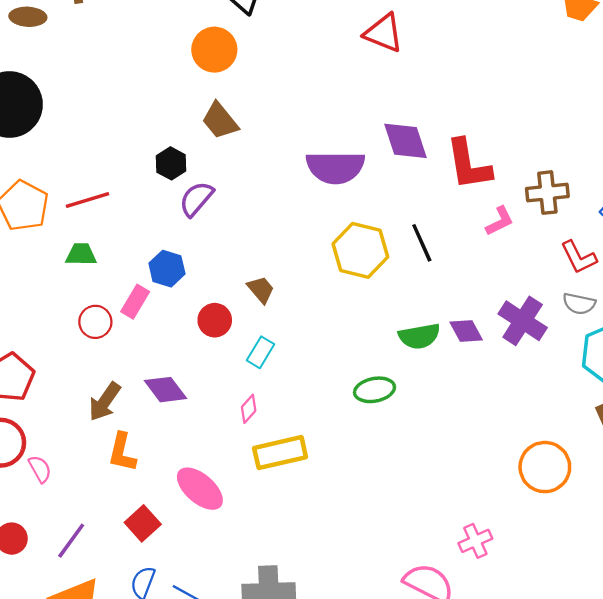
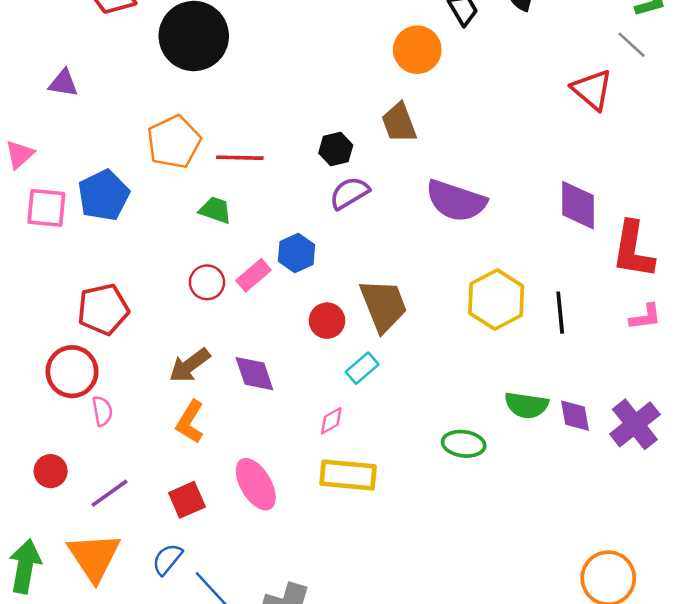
purple semicircle: (335, 167) -> (456, 201), moved
brown trapezoid: (261, 290) -> (383, 305), size x1.8

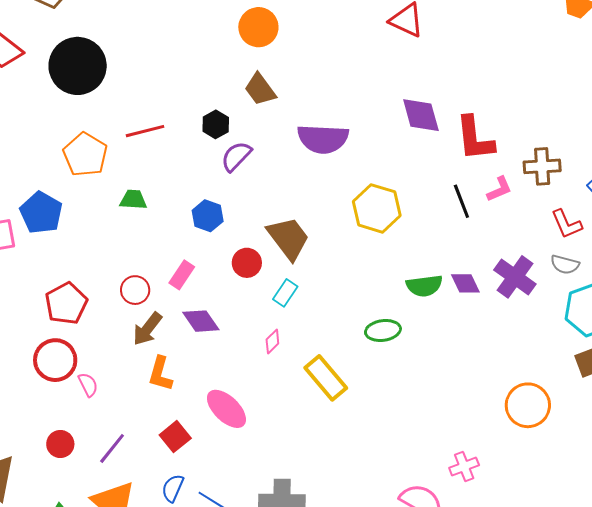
red line: (240, 158) -> (145, 131), moved
pink rectangle: (254, 275) -> (182, 275), moved
red circle: (207, 282) -> (135, 290), moved
black line: (560, 313) -> (461, 201), moved
yellow rectangle: (348, 475) -> (326, 378), moved, turned 60

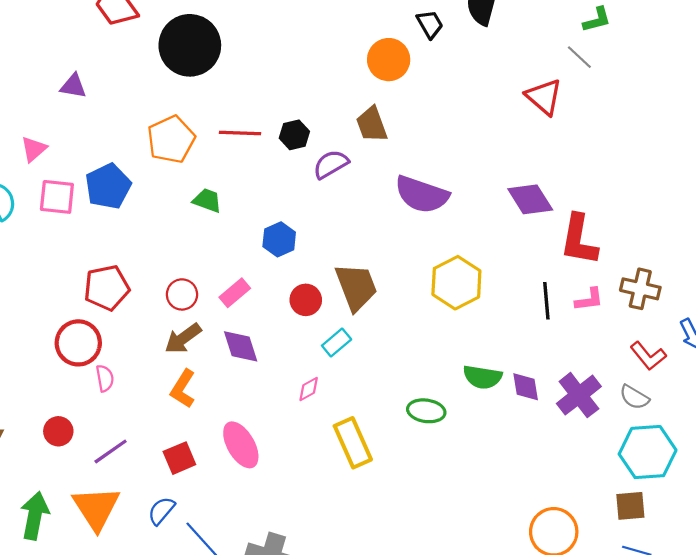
purple diamond: (421, 115) -> (530, 199), turned -33
black hexagon: (216, 124) -> (294, 135), moved
purple semicircle: (236, 156) -> (331, 164), moved
red L-shape: (567, 224) -> (648, 356), turned -32

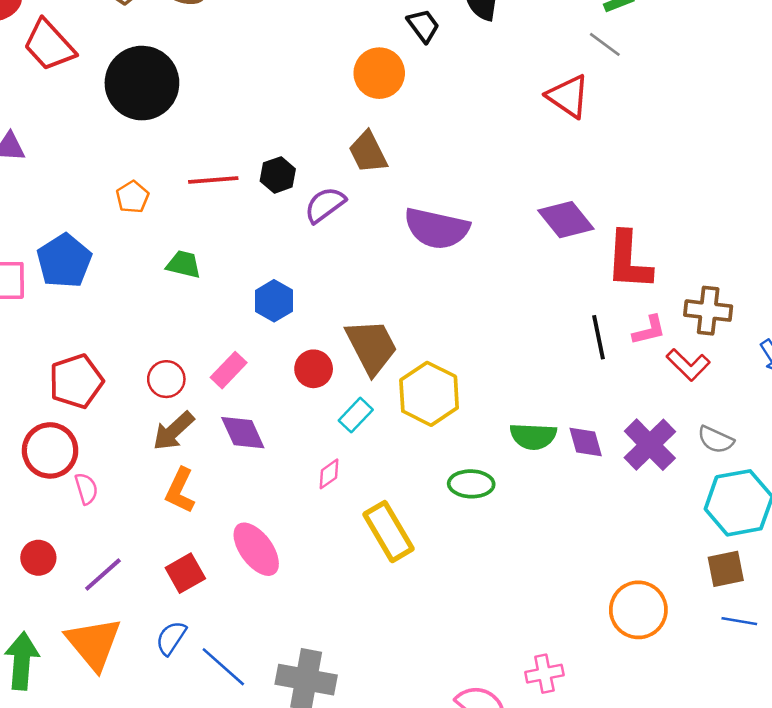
orange pentagon: (171, 139) -> (132, 197), size x0.6
yellow hexagon: (456, 283) -> (429, 394), moved
red L-shape: (648, 356) -> (688, 365), moved

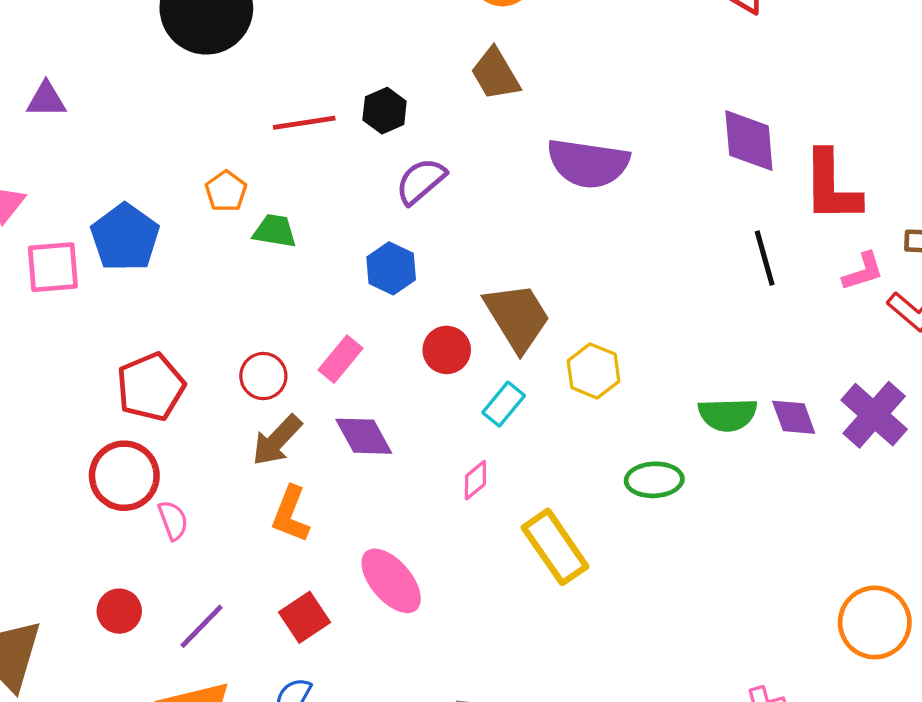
orange pentagon: (132, 197) -> (226, 191), moved
purple semicircle: (325, 205) -> (421, 181), moved
purple diamond: (566, 220) -> (749, 141), turned 38
black line: (598, 337) -> (765, 258), moved
yellow hexagon: (429, 394) -> (593, 371), size x0.7

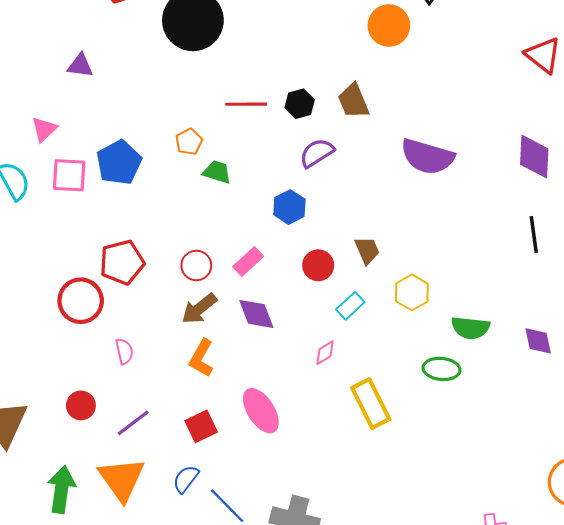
brown trapezoid: (495, 74) -> (353, 101), moved
brown trapezoid: (517, 317) -> (367, 250), size x0.6
green semicircle: (728, 415) -> (470, 328), moved
red circle: (124, 476) -> (81, 301), moved

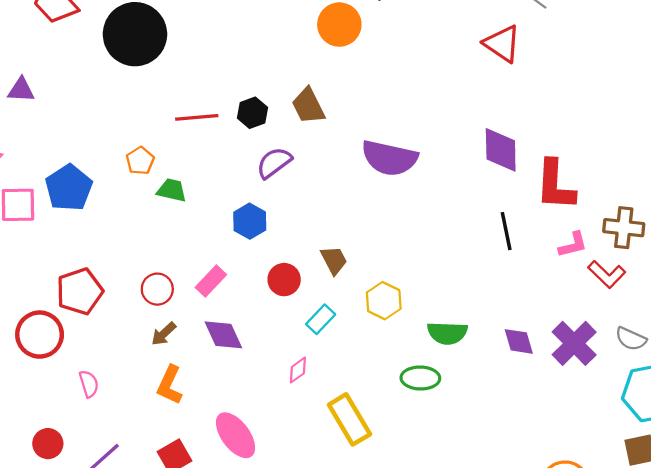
brown arrow: (199, 309) -> (164, 334), size x0.7

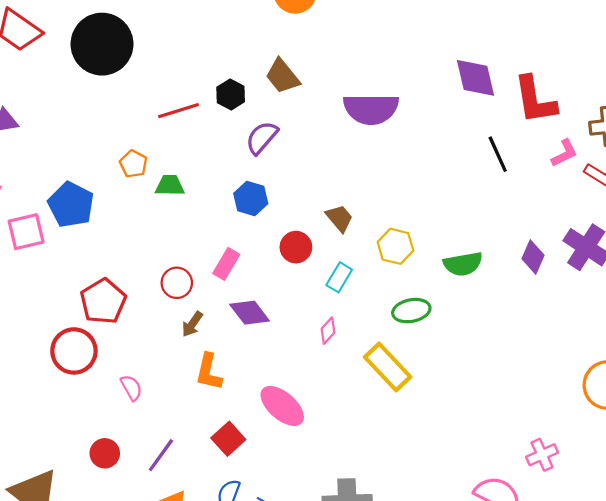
purple diamond: (519, 341) -> (533, 257), turned 52
green ellipse: (420, 378) -> (411, 311), moved

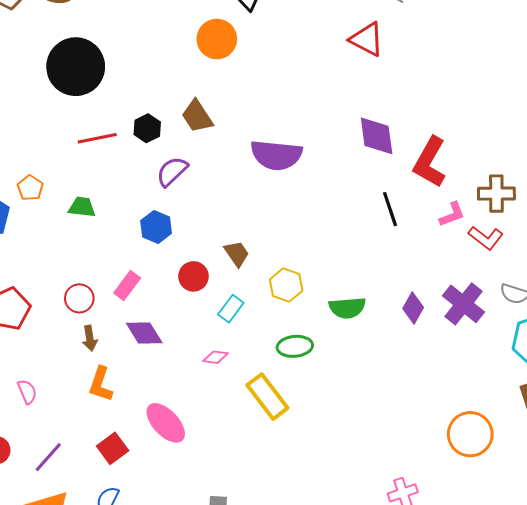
black circle: (102, 44) -> (76, 67), moved
red L-shape: (535, 100) -> (430, 162), turned 33
orange pentagon: (133, 164) -> (30, 188), moved
brown arrow: (192, 324) -> (90, 338), turned -50
pink diamond: (328, 331) -> (215, 357), turned 50

